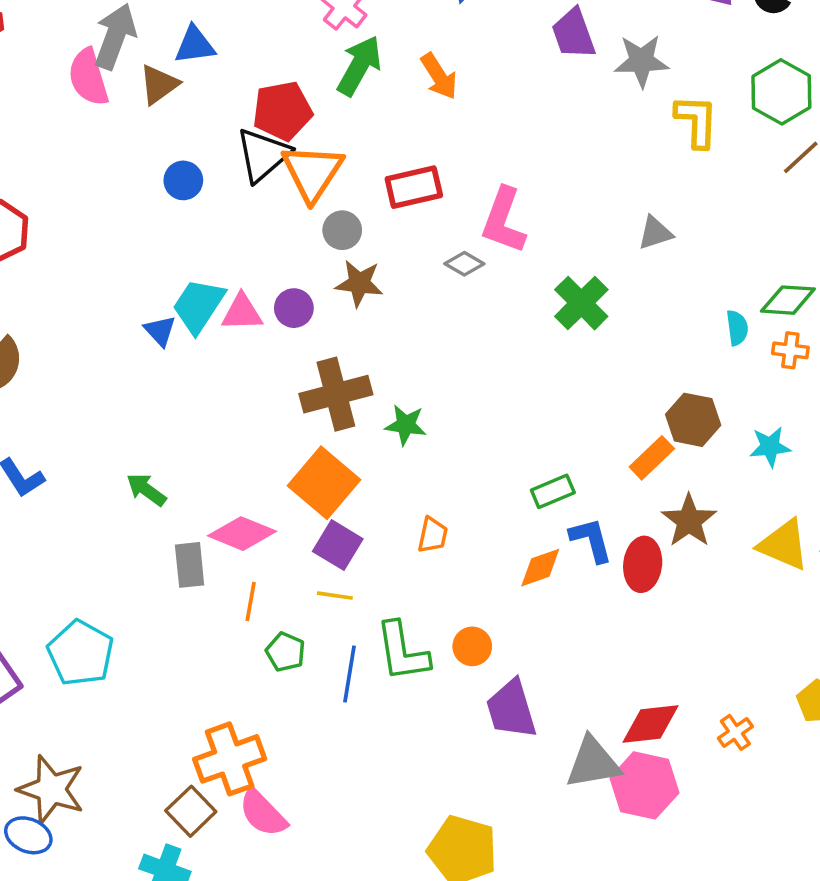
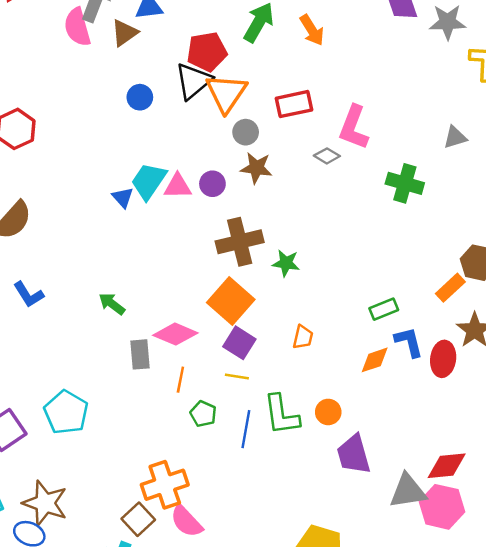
green cross: (581, 303) -> (405, 183), turned -30

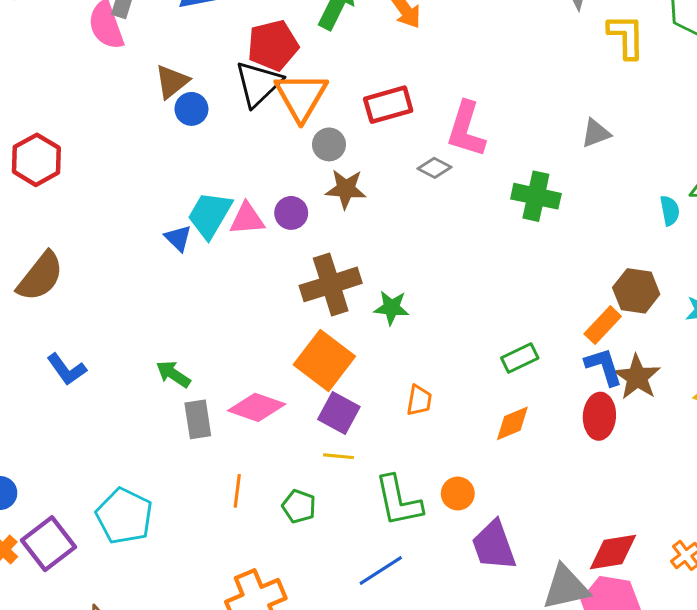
brown triangle: (124, 33) -> (172, 82), moved
blue L-shape: (409, 342) -> (604, 367), moved
gray rectangle: (140, 354) -> (198, 419), moved
orange line: (180, 380) -> (237, 491), moved
blue line: (246, 429) -> (381, 571), moved, turned 51

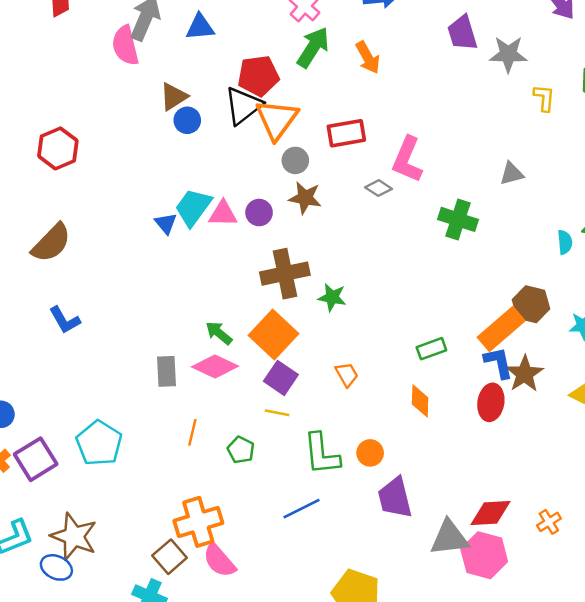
yellow L-shape: (626, 36) -> (544, 98), size x0.7
orange rectangle: (603, 325) -> (501, 329), size x1.5
green arrow: (173, 374) -> (219, 333), moved
orange trapezoid: (419, 400) -> (347, 374), turned -45
orange diamond: (512, 423) -> (420, 401), turned -72

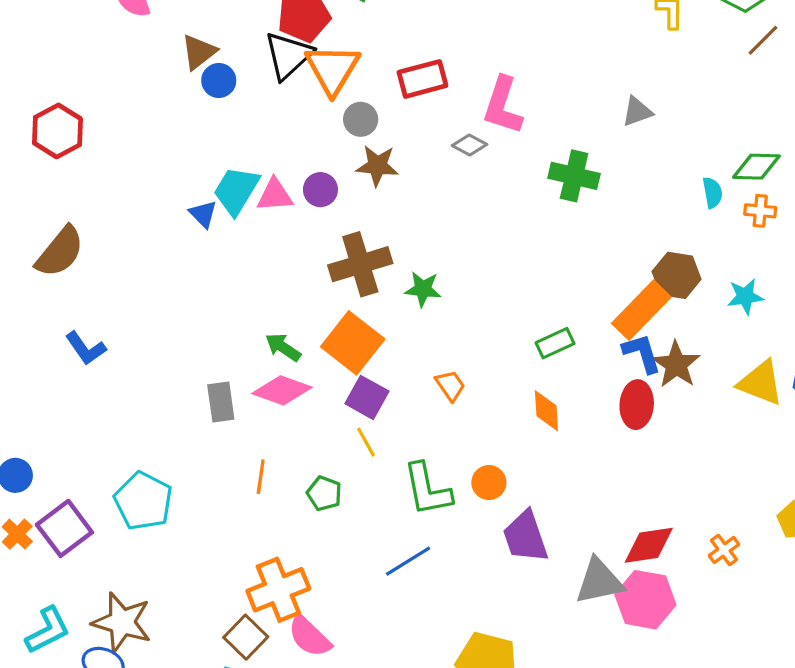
yellow line: (277, 413) -> (366, 442), turned 55

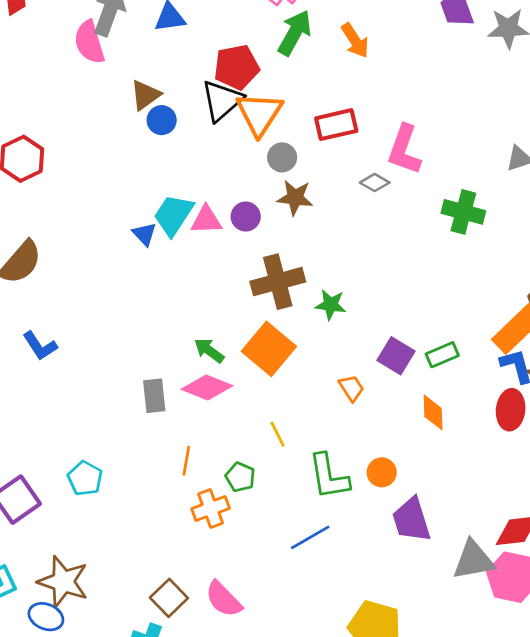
purple square: (367, 397) -> (396, 356), moved
cyan pentagon: (143, 501) -> (85, 478), size x0.7
orange cross: (278, 590) -> (211, 509), moved, size x0.7

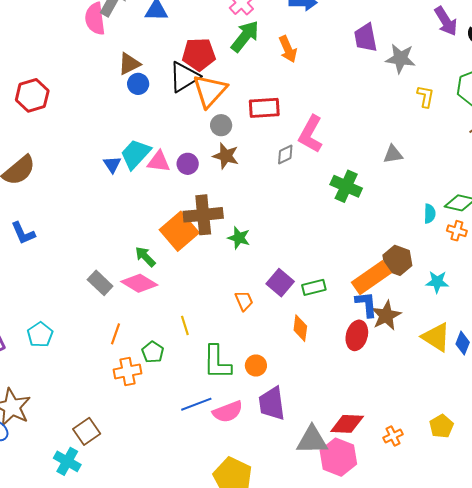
gray diamond: (375, 183) -> (285, 154), turned -65
orange square: (269, 349) -> (179, 231), moved
gray rectangle: (154, 396) -> (100, 283), turned -50
pink semicircle: (223, 599) -> (228, 412), moved, turned -76

